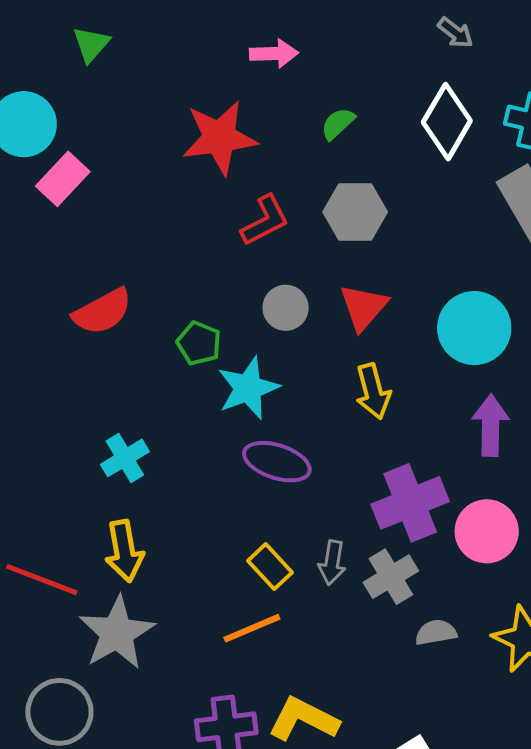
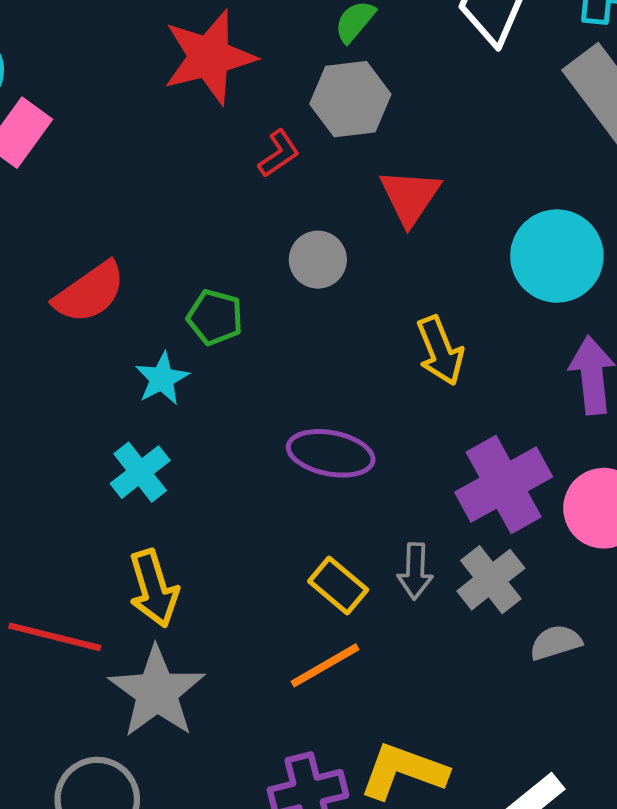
gray hexagon: (355, 212) -> (350, 99), moved
red L-shape: (265, 220) -> (279, 154), size x0.7
red triangle: (364, 307) -> (410, 197), moved
cyan star: (248, 388) -> (162, 379), moved, size x0.7

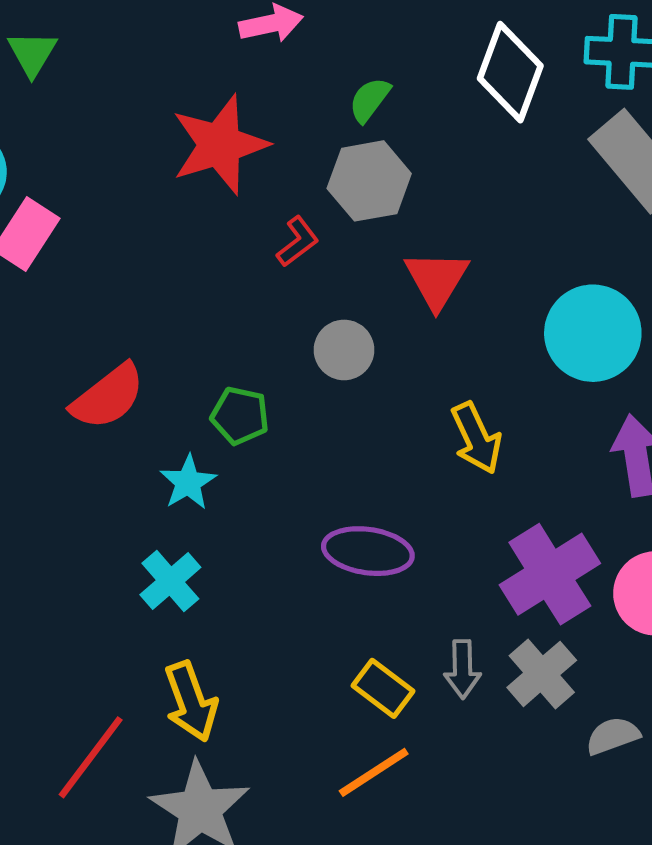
red line: (55, 637) -> (91, 757), turned -64

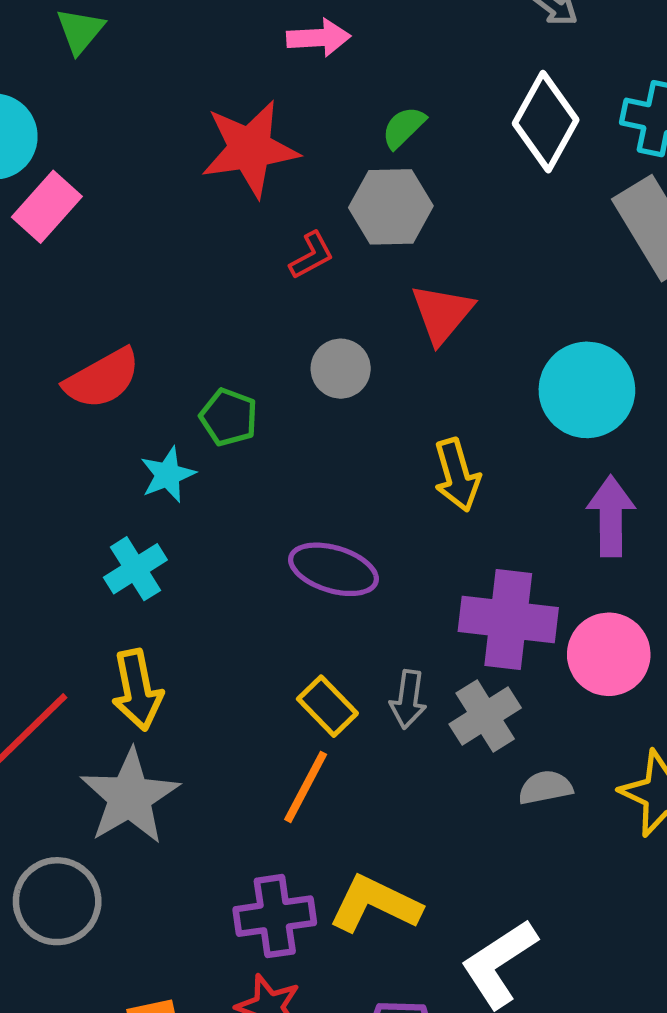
purple cross: (550, 574) -> (508, 619), turned 30
orange line: (374, 772) -> (306, 787), turned -38

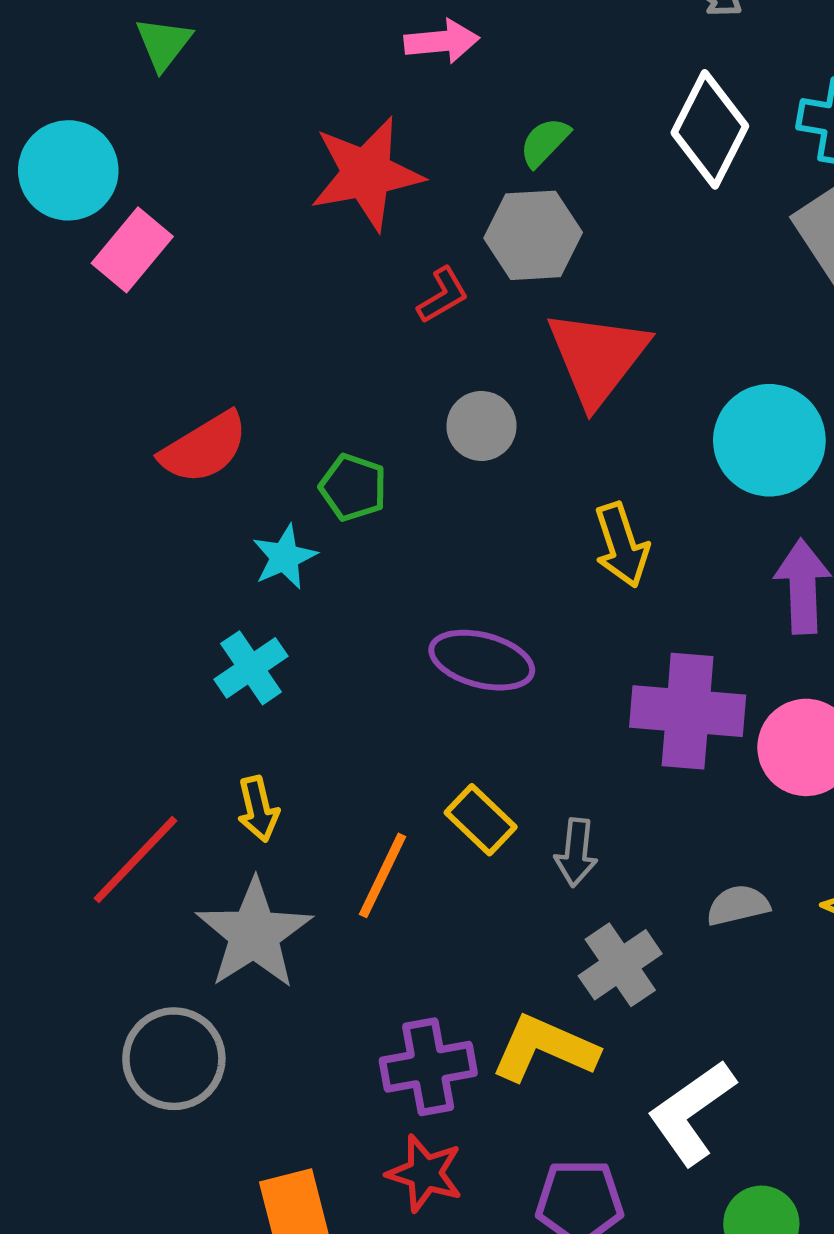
red triangle: (442, 314) -> (597, 357), size x1.4
yellow arrow: (137, 690) -> (258, 809), size x0.7
gray arrow: (408, 699) -> (576, 852), moved
gray cross: (485, 716) -> (620, 965), moved
orange line: (306, 787) -> (382, 875), moved

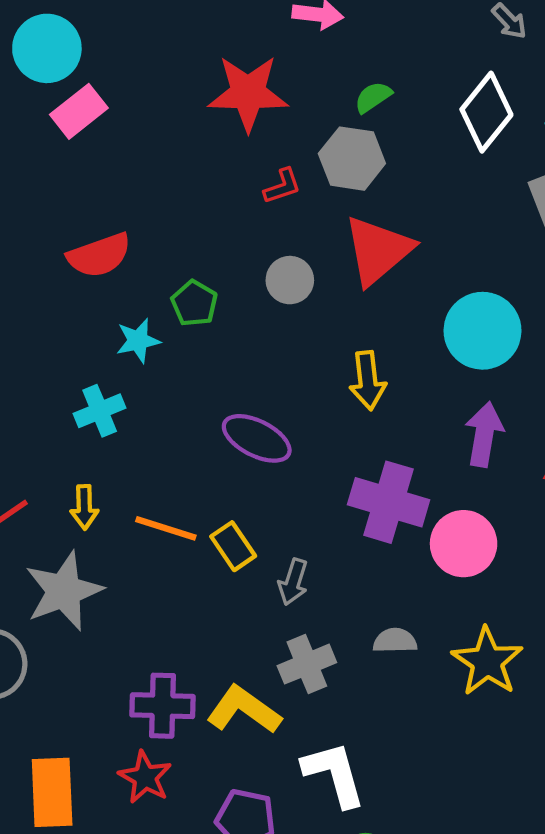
orange line: (382, 875) -> (166, 528), moved, turned 70
white L-shape: (692, 1112) -> (334, 774), turned 98

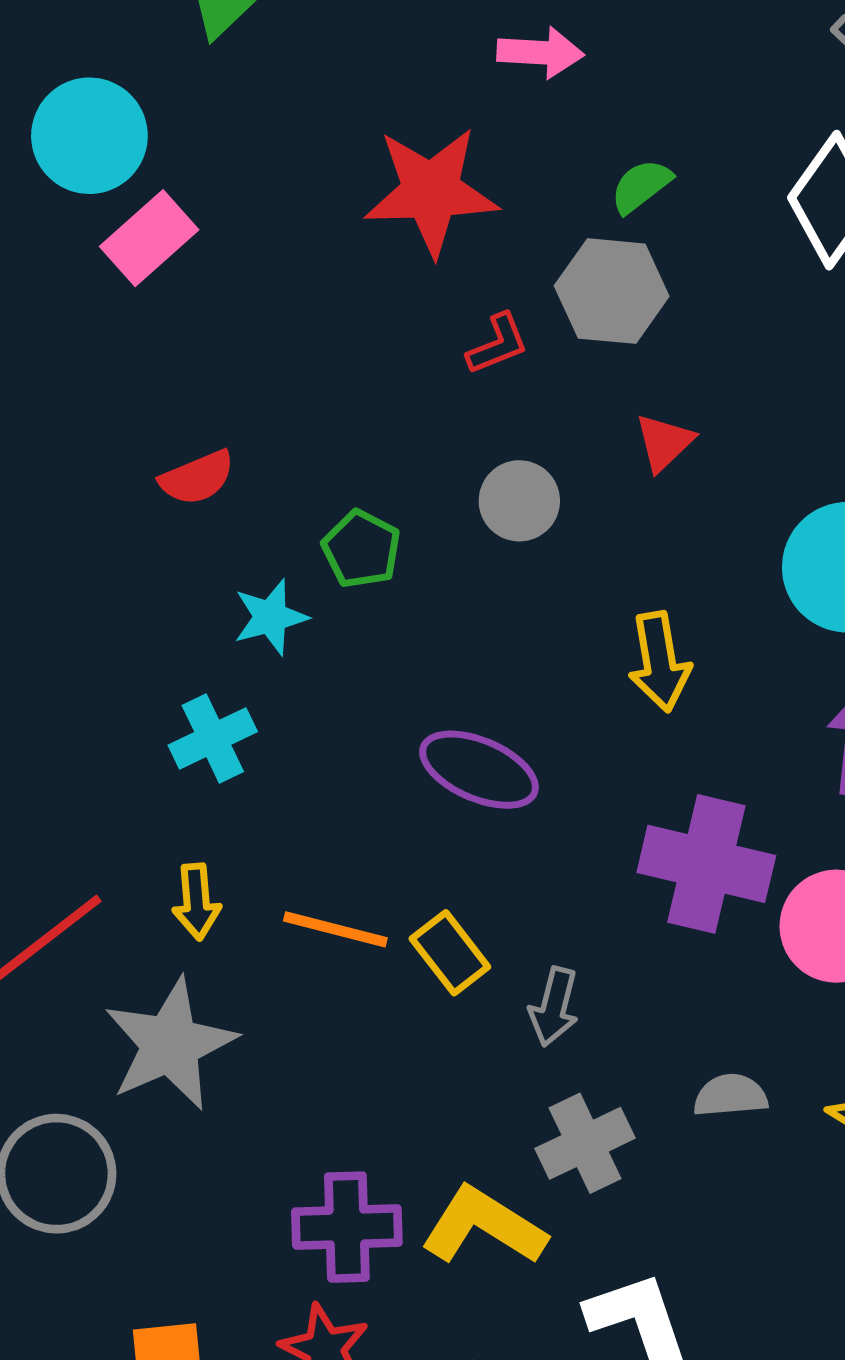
red triangle: (378, 250) -> (664, 442), size x0.5
red semicircle: (99, 255) -> (197, 478), size x0.7

